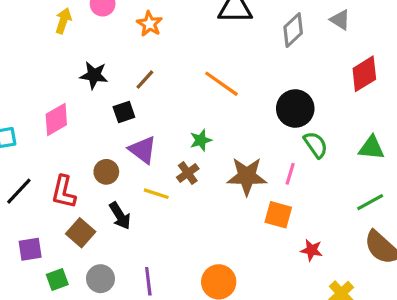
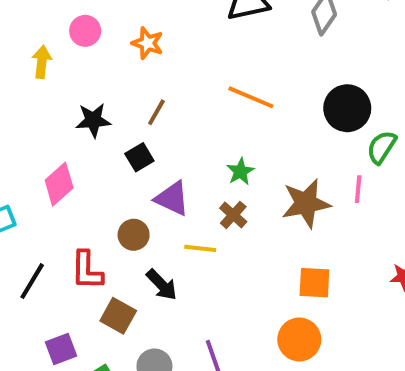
green semicircle: (316, 145) -> (382, 147), turned -100
orange square: (278, 215) -> (314, 283), moved

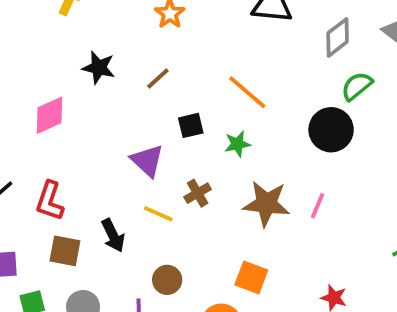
green semicircle: (382, 147) -> (357, 86), moved
black square: (139, 157) -> (191, 125), moved
green star: (240, 171) -> (237, 144), moved
brown circle: (134, 235) -> (167, 280), moved
brown square: (118, 316) -> (65, 251), turned -36

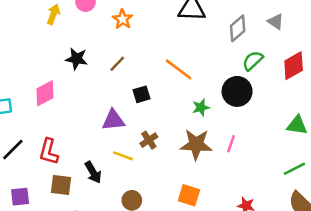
green star: (237, 144) -> (201, 107), moved
purple triangle: (147, 161) -> (113, 120), turned -45

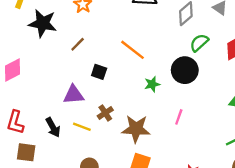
black star: (76, 59) -> (43, 23), moved, size x1.4
black square: (141, 94) -> (99, 72), turned 35
brown star: (196, 144) -> (136, 129), moved
black arrow: (93, 172) -> (53, 127), moved

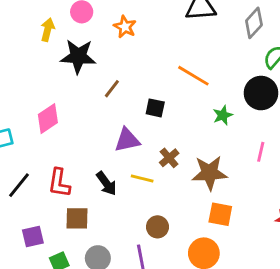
brown line: (78, 44) -> (112, 89), moved

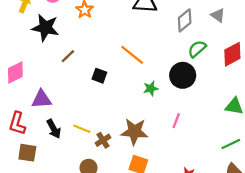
purple triangle: (127, 140) -> (41, 99), moved
brown cross: (169, 158) -> (103, 140), moved

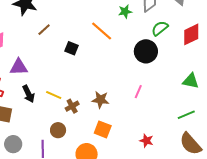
green star: (151, 88) -> (125, 11), moved
brown star: (134, 132) -> (101, 100), size x0.7

